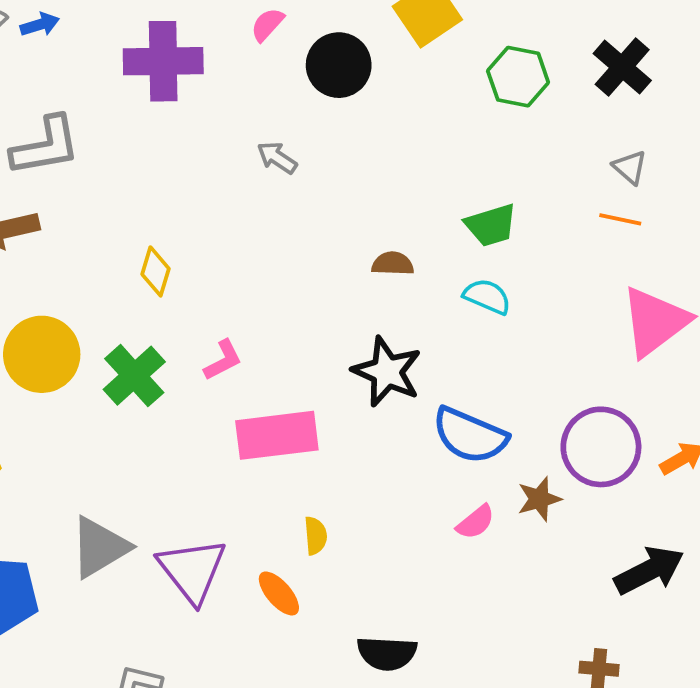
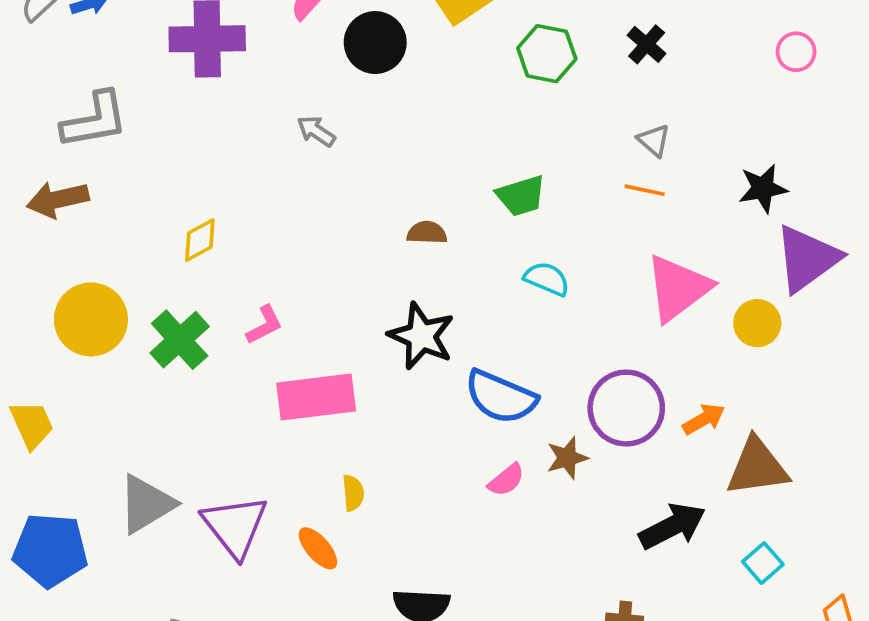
black cross: (622, 67) -> (647, 44), size x0.7
yellow diamond: (155, 271) -> (200, 240), turned 45
cyan semicircle: (487, 296) -> (547, 279), moved

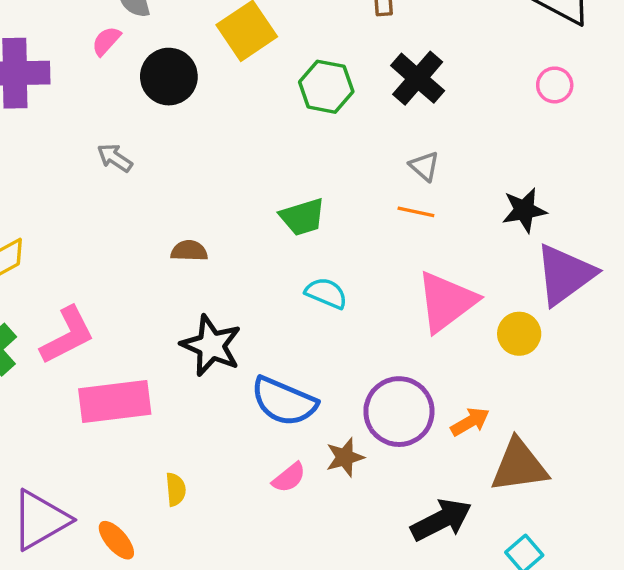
black cross: (647, 44) -> (418, 78), size x1.5
brown semicircle: (427, 233) -> (189, 251), moved
pink L-shape: (264, 325) -> (67, 335), size x1.6
yellow semicircle: (353, 493) -> (176, 489), moved
purple triangle: (235, 526) -> (40, 520), turned 38

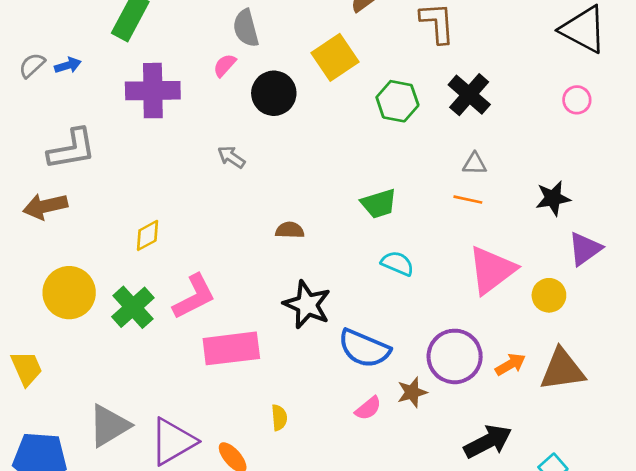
gray triangle: (424, 166) -> (475, 164), turned -40
purple triangle: (565, 275) -> (585, 249), size x0.7
brown triangle: (519, 466) -> (562, 370), moved

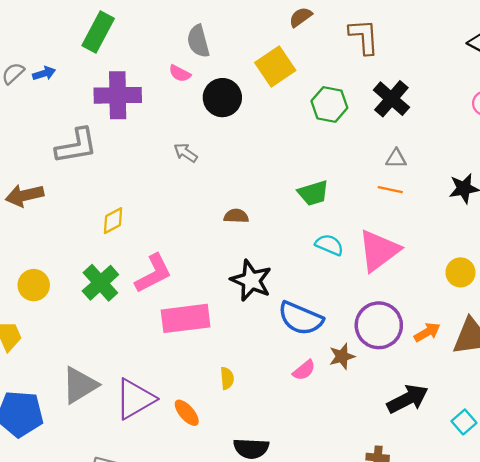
pink semicircle: (225, 65) -> (180, 73), turned -105
gray L-shape: (72, 149) -> (76, 146), moved
pink triangle: (492, 270) -> (379, 251), moved
yellow circle: (69, 293) -> (34, 285), moved, size x0.7

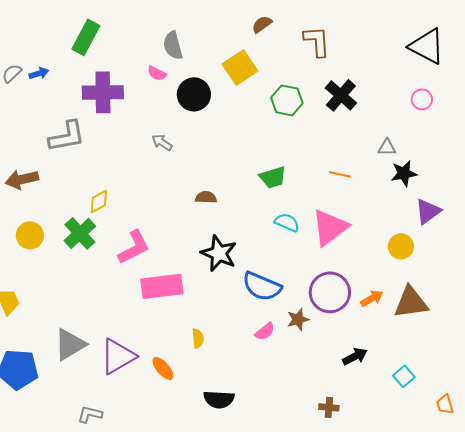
gray triangle: (396, 159) -> (387, 147), moved
green cross: (100, 283) -> (80, 233), moved
yellow circle: (34, 285) -> (30, 235), moved
black arrow: (408, 399) -> (355, 356), size x0.7

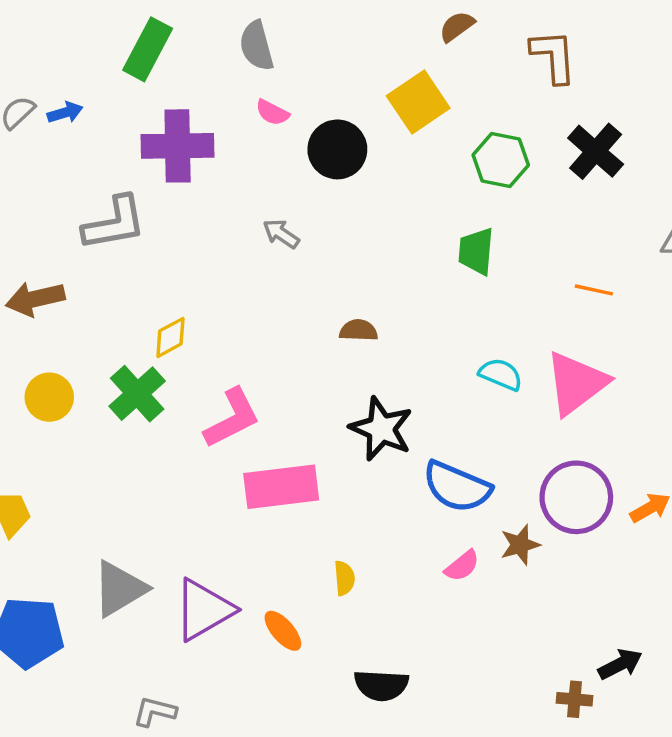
gray semicircle: (173, 45) -> (257, 46), moved
green trapezoid: (273, 177) -> (476, 251), moved, turned 112
black arrow: (355, 356) -> (620, 664), moved

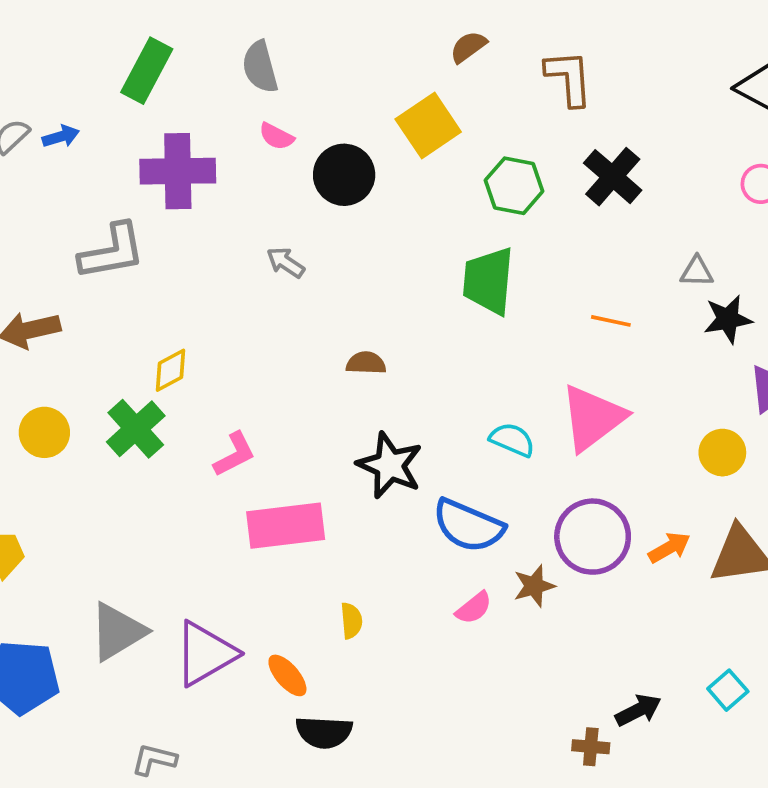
green trapezoid: (476, 251) -> (488, 281), size x1.4
cyan semicircle: (501, 374) -> (512, 440), moved
pink L-shape: (232, 418) -> (234, 454), size x0.7
black semicircle: (381, 685) -> (324, 732), moved

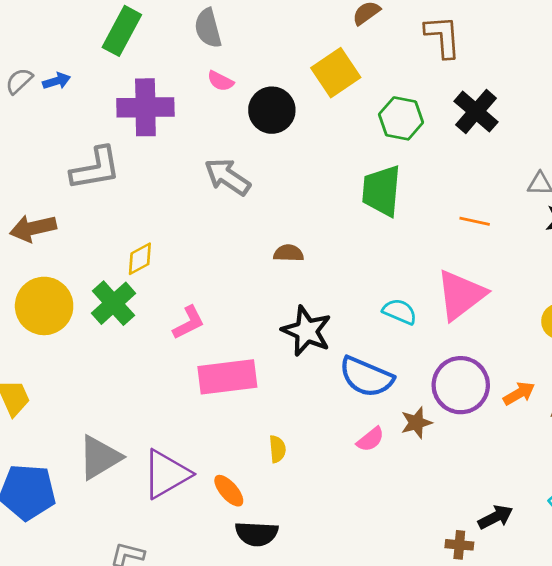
gray arrow: (286, 262) -> (227, 177), size x1.6
yellow circle: (44, 432) -> (44, 306), size x1.5

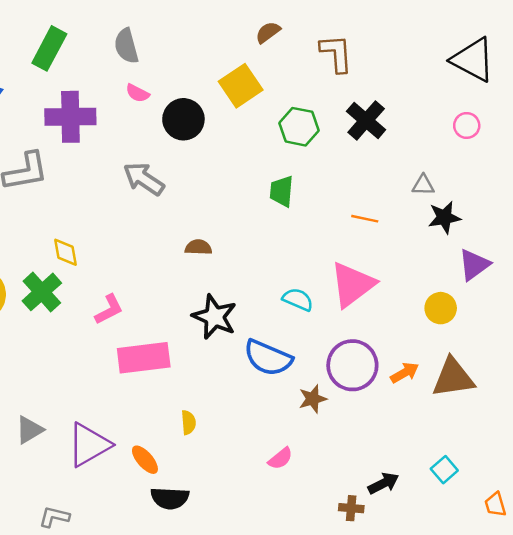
green trapezoid: (382, 191) -> (282, 191), size x0.7
yellow diamond: (140, 259) -> (65, 252), turned -72
pink semicircle: (370, 439) -> (280, 458), moved
gray triangle: (100, 457) -> (29, 430), size x0.7

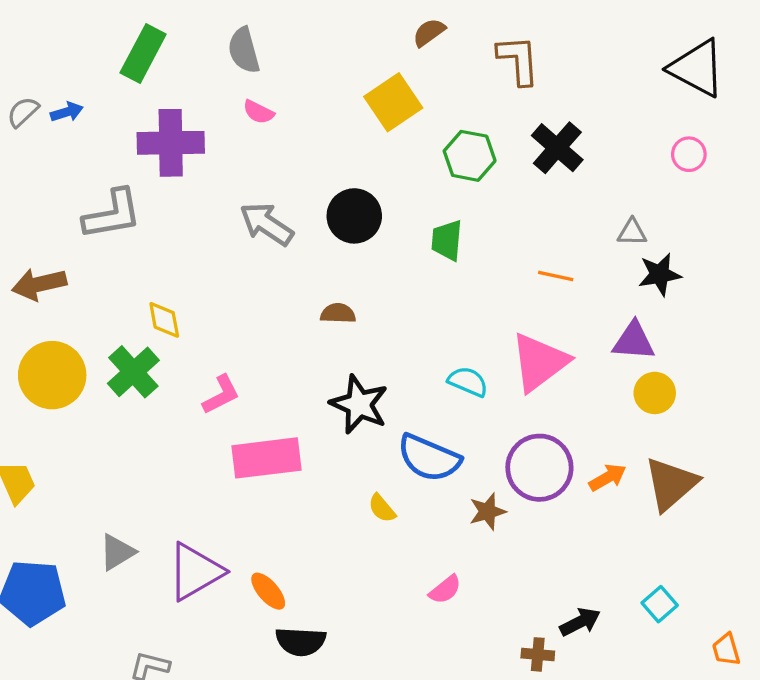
black circle: (183, 119) -> (354, 216), moved
purple triangle: (474, 265) -> (634, 341), moved, turned 40
brown triangle: (453, 378) -> (671, 484), turned -33
yellow semicircle: (188, 422) -> (382, 508), moved, turned 145

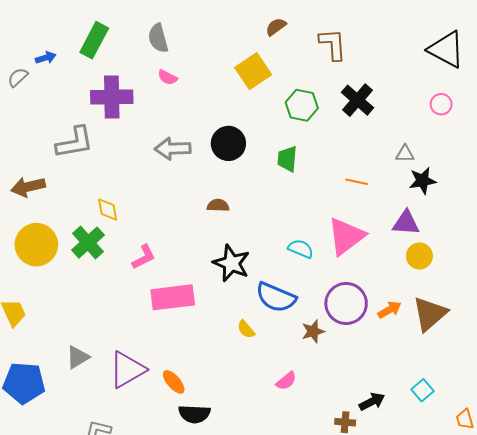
blue arrow: (67, 112) -> (46, 58), moved
gray arrow: (267, 224) -> (173, 149), turned -36

